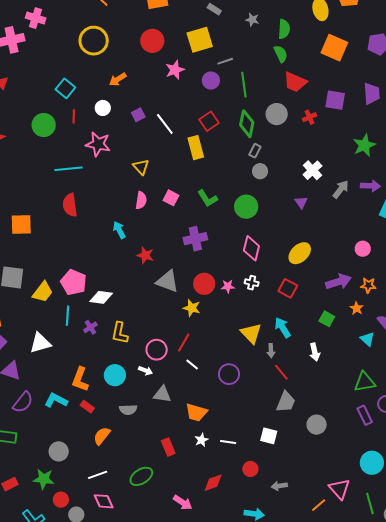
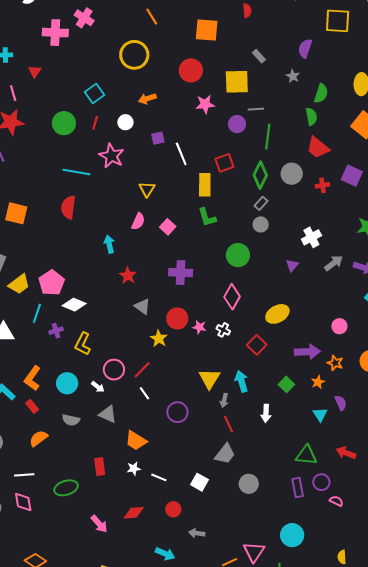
green L-shape: (207, 198) -> (207, 217), moved
gray triangle: (167, 281) -> (142, 306), size x0.7

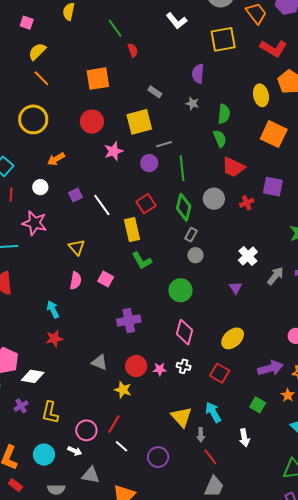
red star: (128, 276) -> (54, 339), moved, turned -30

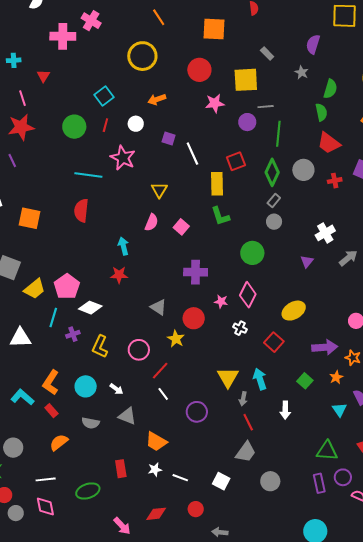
purple square: (75, 195) -> (169, 139), turned 32
pink star: (160, 369) -> (221, 301), moved
pink circle: (86, 430) -> (139, 350), moved

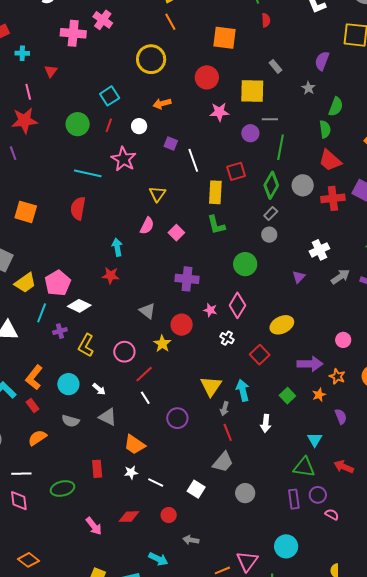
red cross: (335, 181) -> (333, 198), size x1.6
cyan triangle: (340, 410) -> (315, 440), moved

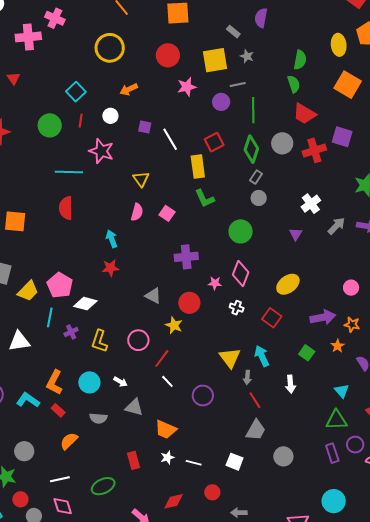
purple semicircle: (322, 61) -> (261, 18), moved
gray star: (308, 88) -> (247, 56), moved

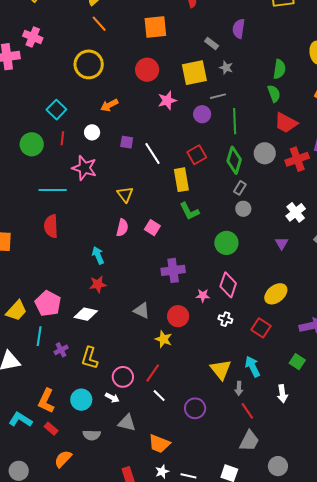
white diamond: (85, 304) -> (86, 314), moved
pink circle: (138, 340) -> (123, 377), moved

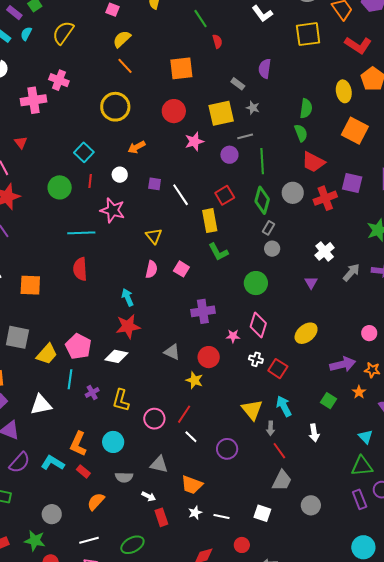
red star: (98, 284) -> (128, 326), size x1.4
red square: (261, 328) -> (278, 369), moved
white arrow: (112, 398) -> (149, 496), moved

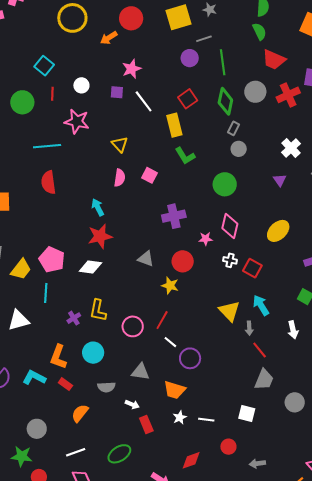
pink star: (194, 142) -> (132, 69), moved
orange arrow: (137, 147) -> (109, 38), moved
purple cross: (92, 393) -> (74, 318), moved
purple circle: (227, 449) -> (190, 358), moved

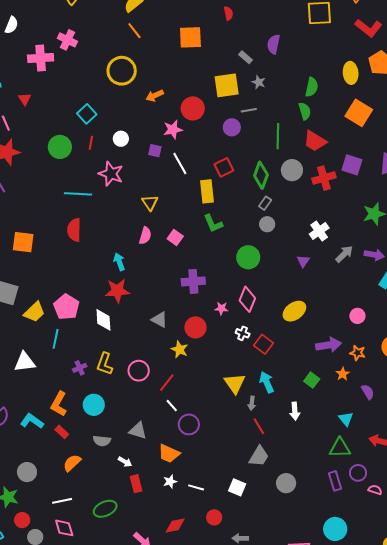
red circle: (131, 18) -> (193, 108), moved
green line: (223, 62) -> (278, 136), moved
white diamond: (90, 267) -> (103, 320), turned 70
pink circle: (133, 326) -> (139, 371), moved

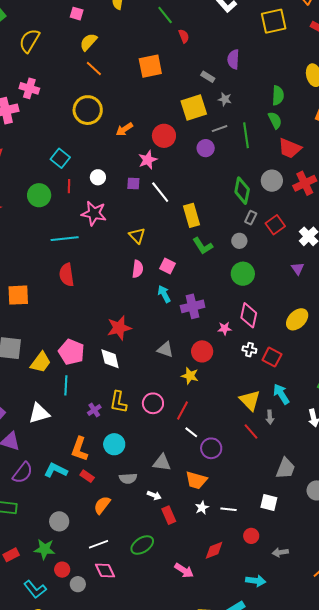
green line: (278, 136) -> (246, 135), moved
red square: (224, 167) -> (275, 225), moved
gray circle: (267, 224) -> (239, 241), moved
cyan arrow: (119, 262) -> (164, 294), moved
red line: (259, 426) -> (251, 431), moved

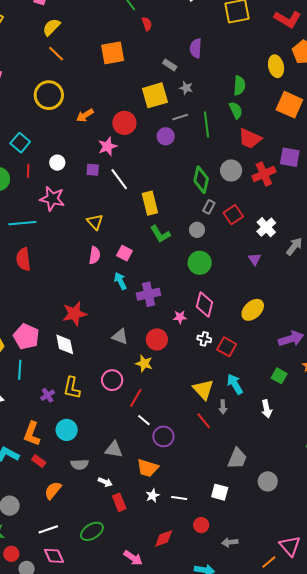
pink circle: (153, 403) -> (112, 380), moved

